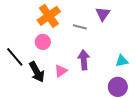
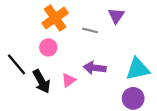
purple arrow: (84, 60) -> (95, 68), turned -78
cyan triangle: (122, 61) -> (138, 69), size x1.6

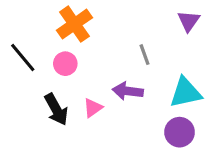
purple triangle: (116, 16) -> (189, 21), moved
gray line: (90, 30) -> (145, 55), moved, turned 56
black line: (17, 64) -> (23, 58), moved

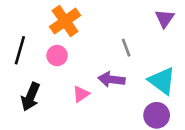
black line: (23, 58) -> (20, 50), turned 56
cyan triangle: (186, 93) -> (162, 81), turned 48
black arrow: (56, 109) -> (30, 97), moved, turned 52

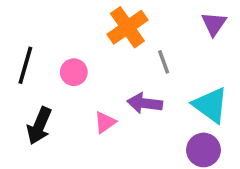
orange cross: (65, 21) -> (127, 27), moved

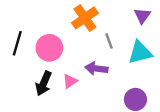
pink circle: (74, 72) -> (49, 48), size x1.5
cyan triangle: (210, 105) -> (140, 52), moved, turned -50
black arrow: (39, 126) -> (44, 83), moved

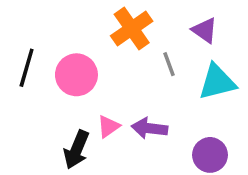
purple triangle: (142, 16) -> (205, 30), moved, turned -30
purple arrow: (96, 68) -> (149, 128), moved
black arrow: (44, 83) -> (76, 150), moved

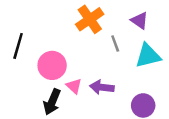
pink circle: (76, 75) -> (52, 65), moved
pink triangle: (108, 126) -> (74, 86), turned -42

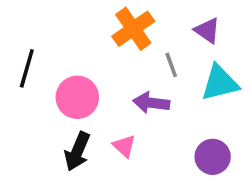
pink triangle: (74, 86) -> (124, 146), moved
purple arrow: (102, 87) -> (151, 103), moved

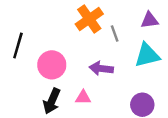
purple triangle: (207, 31) -> (150, 20), moved, turned -42
gray line: (171, 65) -> (115, 33), moved
pink triangle: (124, 146) -> (83, 97), turned -42

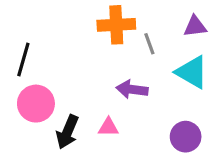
orange cross: (89, 19) -> (116, 25), turned 32
cyan triangle: (147, 55) -> (192, 72), turned 44
pink circle: (52, 65) -> (36, 104), moved

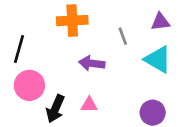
orange cross: (116, 25) -> (72, 21), moved
purple arrow: (132, 89) -> (92, 63), moved

